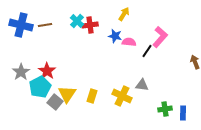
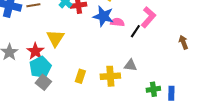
blue star: (115, 36) -> (103, 16), size x1.5
cyan pentagon: (40, 87) -> (40, 67), moved
yellow triangle: (67, 94) -> (55, 38), moved
yellow cross: (122, 96) -> (110, 76), turned -30

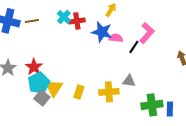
yellow triangle: (55, 38) -> (54, 88), moved
green cross: (153, 89) -> (152, 105), size x1.5

